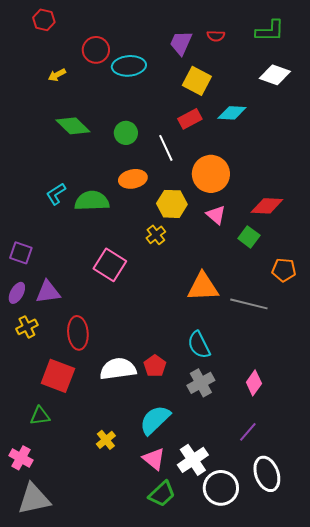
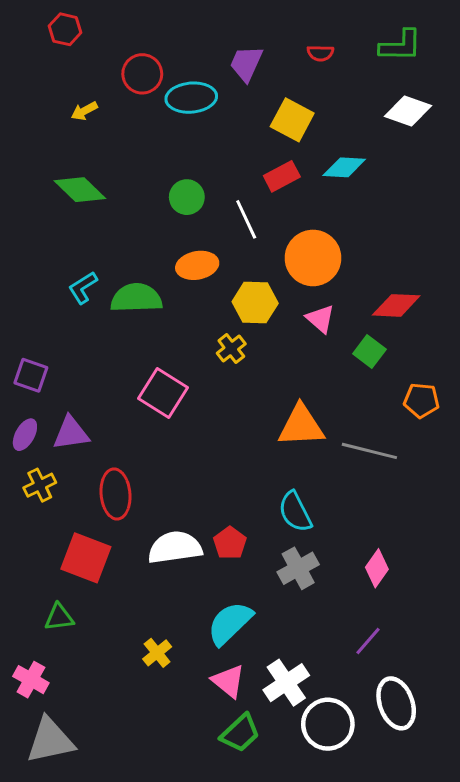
purple trapezoid: (181, 43) -> (246, 63), moved
green diamond: (73, 126) -> (80, 190), moved

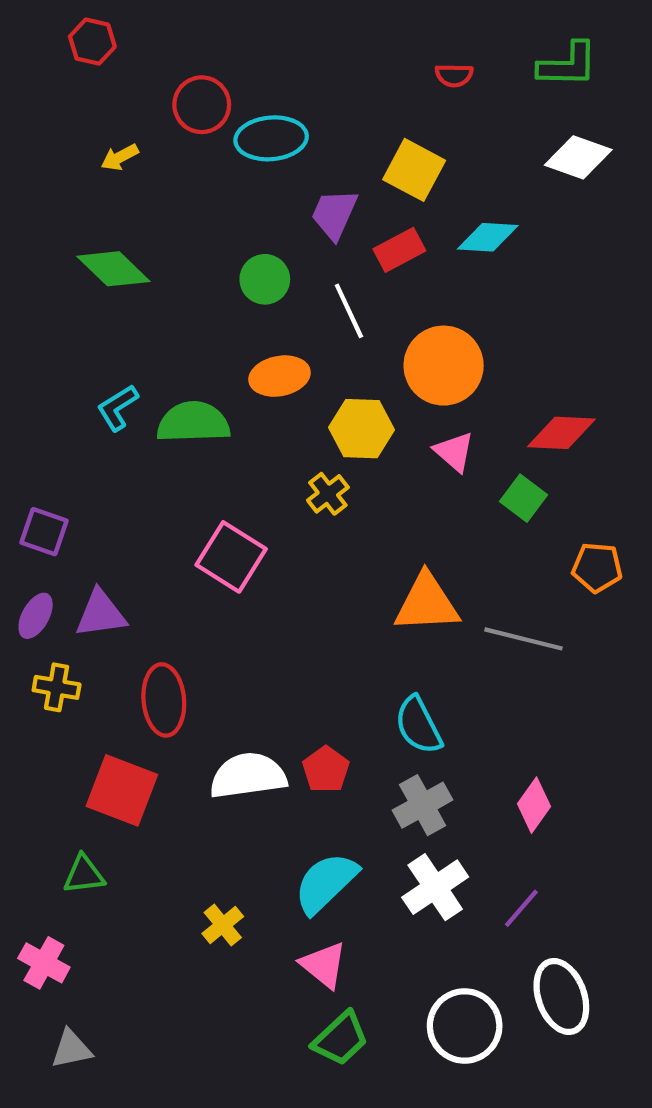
purple trapezoid: (246, 63) -> (334, 214), moved
yellow cross: (40, 485) -> (57, 687), turned 36
white cross: (286, 683) -> (435, 887), moved
gray triangle: (50, 740) -> (71, 1049), size x0.6

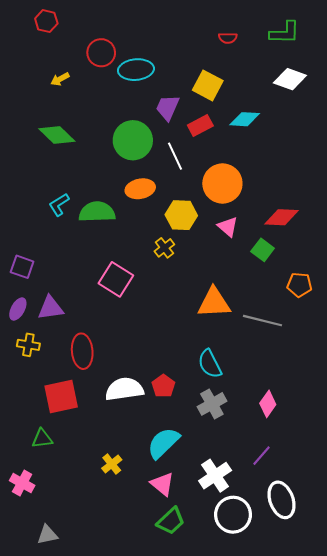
green circle: (265, 279) -> (133, 140), size x1.6
red square: (122, 790) -> (61, 397), turned -33
white cross: (435, 887) -> (215, 476), moved
gray triangle: (71, 1049) -> (47, 535), moved

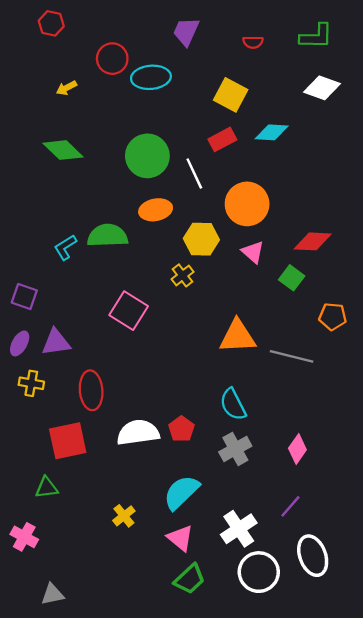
purple trapezoid: (168, 108) -> (186, 32), moved
cyan L-shape: (59, 205) -> (65, 247), moved

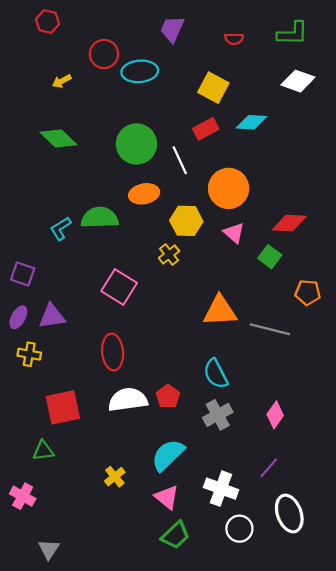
red ellipse: (91, 390) -> (113, 352), moved
white cross: (239, 529) -> (221, 489), turned -36
white circle: (259, 572) -> (239, 529), size x0.7
gray triangle: (52, 594) -> (49, 549), turned -45

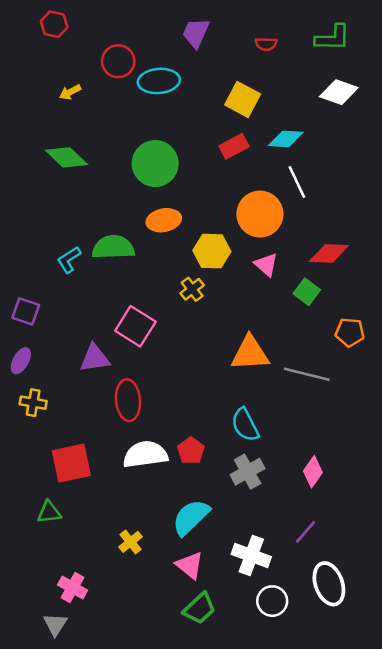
white line: (180, 160) -> (297, 182), moved
purple triangle: (52, 316) -> (95, 358), moved
pink cross: (23, 496) -> (73, 587), moved

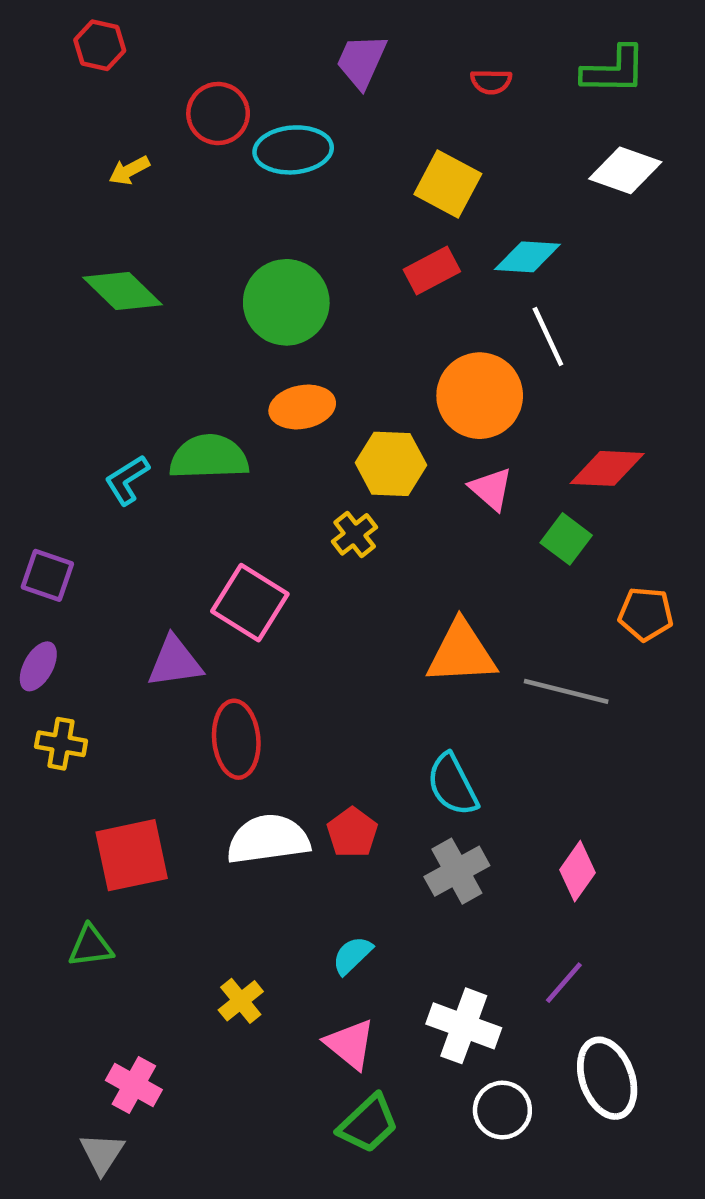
cyan semicircle: (191, 517) -> (352, 955), size x0.6

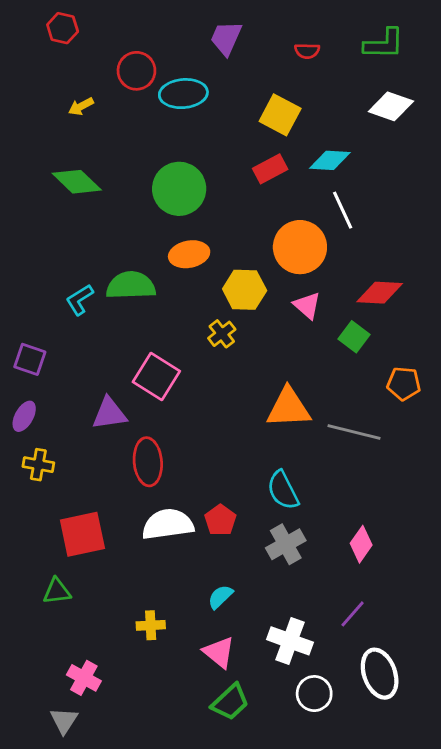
yellow cross: (241, 1001) -> (151, 625), turned 36

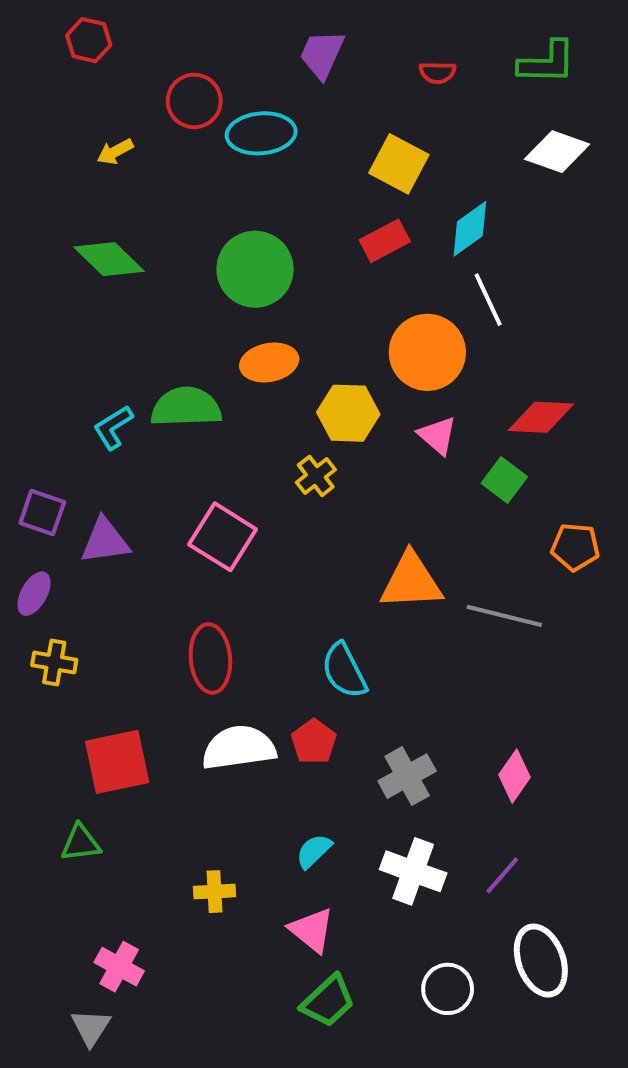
cyan diamond: (330, 160) -> (470, 229), turned -39
purple triangle: (109, 413) -> (105, 541), moved
cyan semicircle: (283, 490) -> (344, 671), moved
white cross: (290, 641) -> (413, 871), moved

